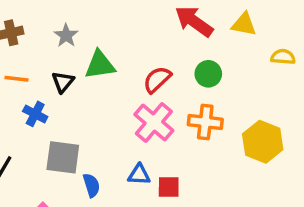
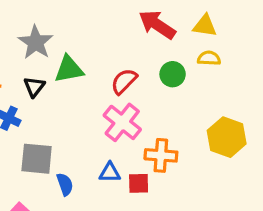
gray star: (66, 35) -> (36, 42), size x1.5
yellow semicircle: (283, 57) -> (209, 58), moved
orange cross: (205, 122) -> (161, 155), moved

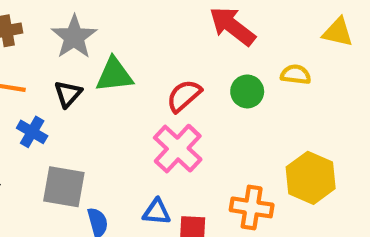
yellow triangle: (205, 26) -> (338, 32), moved
orange cross: (161, 155) -> (252, 207), moved

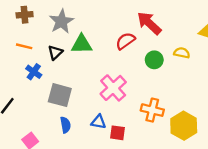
red semicircle: (184, 96) -> (125, 41), moved
yellow hexagon: (311, 178) -> (184, 126), moved
gray square: (64, 187) -> (60, 95), moved
orange cross: (252, 207) -> (152, 110), moved

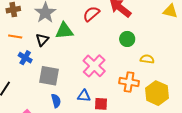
red semicircle: (125, 41) -> (91, 14), moved
yellow semicircle: (182, 53) -> (147, 59), moved

